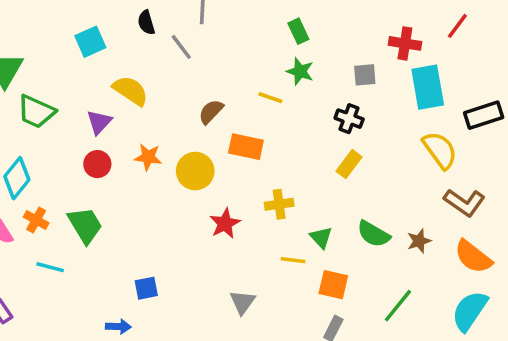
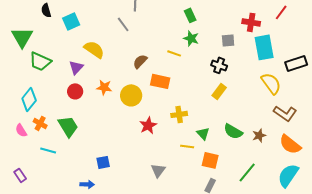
black semicircle: (146, 22) -> (46, 10), moved

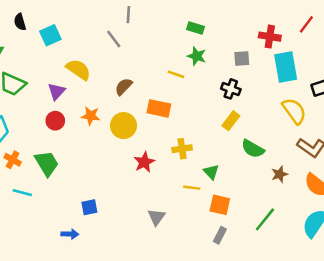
green rectangle: (190, 15) -> (195, 28), turned -48
brown semicircle: (140, 61) -> (124, 87), moved
green semicircle: (233, 131) -> (253, 149), moved

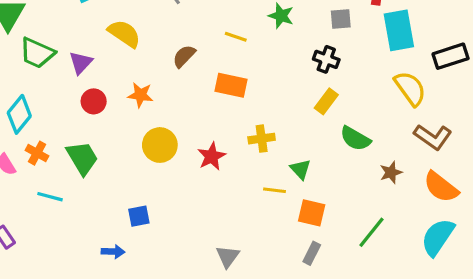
yellow line: (176, 74) -> (236, 37), moved
purple triangle: (56, 91) -> (81, 63), moved
yellow circle: (124, 126) -> (160, 145), moved
gray triangle: (156, 217) -> (228, 256), moved

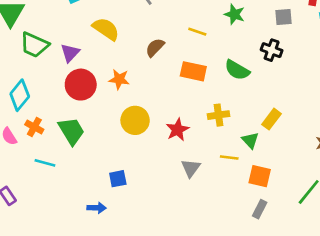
red circle: (94, 101) -> (81, 85), size x1.5
yellow rectangle: (326, 101) -> (272, 119), moved
green semicircle: (355, 139) -> (237, 70), moved
gray triangle: (228, 256) -> (191, 168), moved

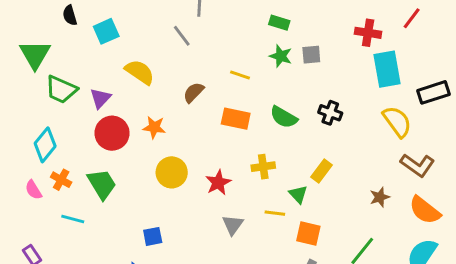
gray square: (283, 17) -> (311, 55), moved
black cross: (272, 50) -> (330, 113), moved

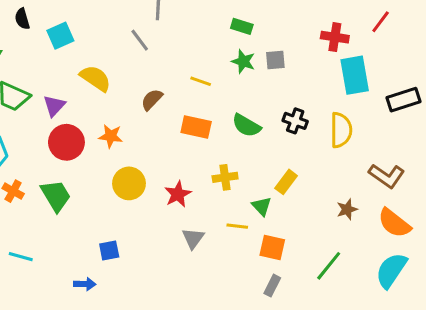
yellow semicircle: (397, 121) -> (341, 130), moved, turned 36
cyan line: (73, 219) -> (21, 257), moved

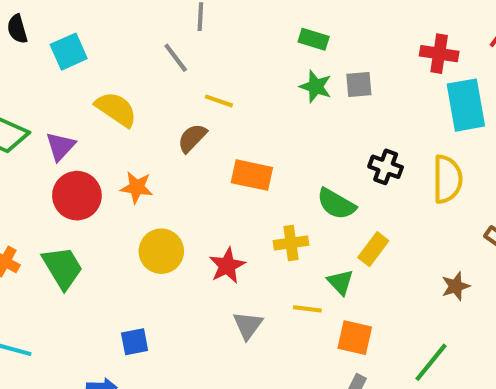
yellow line: (201, 81) -> (219, 101), moved
green semicircle: (246, 125) -> (336, 204), moved

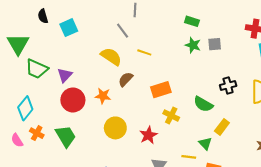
yellow semicircle: (116, 109) -> (111, 57), moved
brown semicircle: (192, 138) -> (126, 79), moved
black cross: (386, 167) -> (228, 85), turned -35
orange rectangle: (252, 175) -> (161, 90), turned -30
yellow cross: (291, 243) -> (171, 116), moved, turned 35

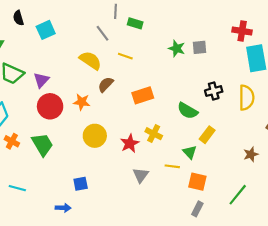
green rectangle: (192, 21) -> (135, 23), moved
yellow cross: (171, 116) -> (154, 134), moved

